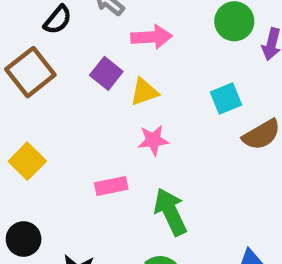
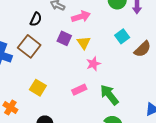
yellow triangle: (144, 92) -> (84, 43), turned -32

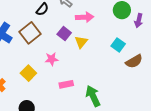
cyan square: (122, 36) -> (118, 45), turned -32
pink star: (93, 64) -> (52, 59), moved

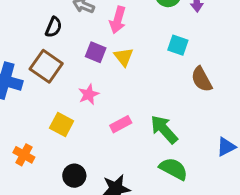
pink arrow: (85, 17) -> (118, 20), turned 126
brown semicircle: (134, 61) -> (202, 79), moved, turned 108

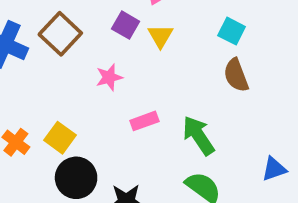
brown semicircle: (202, 79) -> (236, 75), moved
yellow square: (62, 125) -> (60, 138), moved
black circle: (74, 176) -> (76, 178), size x1.4

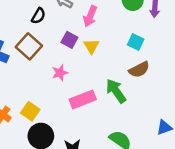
brown semicircle: (236, 75) -> (139, 70), turned -95
pink rectangle: (144, 121) -> (83, 99), size x1.5
green arrow: (199, 135) -> (116, 91), moved

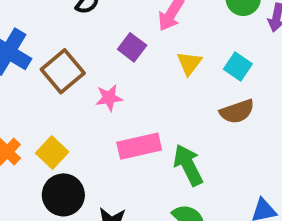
brown square: (29, 46) -> (63, 71), moved
yellow triangle: (91, 46) -> (189, 63), moved
green arrow: (116, 91) -> (188, 165), moved

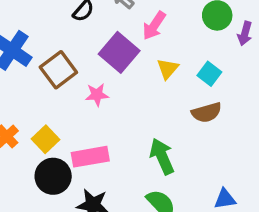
purple square: (132, 47) -> (119, 52), size x1.6
pink rectangle: (139, 146) -> (90, 157), moved

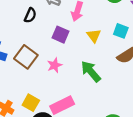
purple square: (119, 52) -> (60, 35), size x0.7
green arrow: (162, 156) -> (91, 71), moved

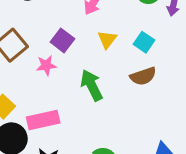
purple square: (60, 35) -> (62, 40), moved

